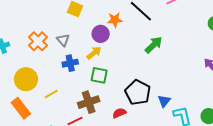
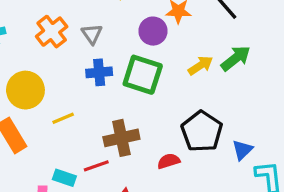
yellow arrow: (94, 53) -> (200, 65), moved
green square: (99, 75) -> (143, 75), moved, size x1.4

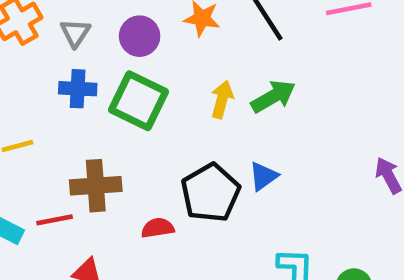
purple circle: (153, 31) -> (140, 36), moved
yellow arrow: (200, 65) -> (222, 99), turned -50
blue triangle: (242, 150) -> (263, 176), moved

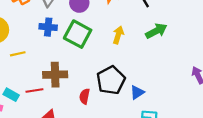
green arrow: (273, 96) -> (156, 31), moved
blue triangle: (263, 176) -> (137, 92), moved
red semicircle: (158, 228) -> (84, 96), turned -72

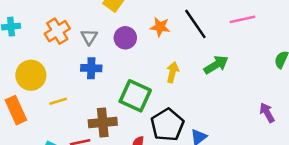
green square: (78, 34) -> (135, 96), moved

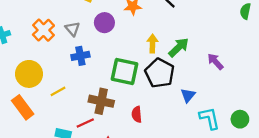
green arrow: (216, 65) -> (179, 47), moved
purple arrow: (267, 113) -> (215, 62), moved
brown cross: (103, 122) -> (101, 101), turned 30
black pentagon: (167, 125) -> (160, 73), moved

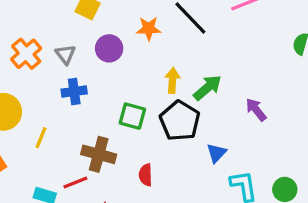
green square: (124, 72) -> (132, 116), size x0.7
yellow line: (58, 91) -> (41, 138), turned -42

